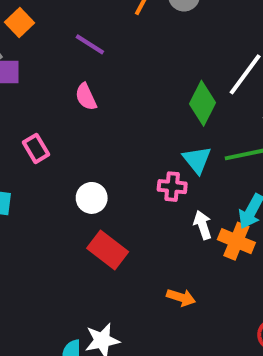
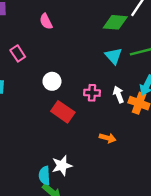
green diamond: (202, 103) -> (115, 22), turned 70
pink cross: (172, 187) -> (92, 93), moved

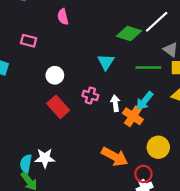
pink rectangle: (18, 53) -> (29, 41), turned -56
cyan triangle: (114, 56) -> (106, 62), moved
orange arrow: (108, 138) -> (115, 157), moved, size x1.6

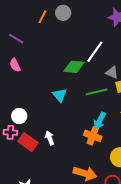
pink cross: (90, 95) -> (10, 132), moved
white arrow: (115, 103) -> (50, 138), moved

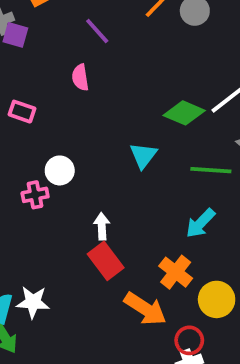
pink cross: (10, 132) -> (35, 195), turned -32
orange cross: (93, 136) -> (176, 272), moved
red rectangle: (28, 142) -> (106, 261), moved

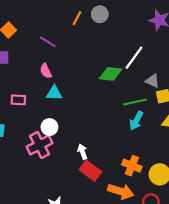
cyan triangle: (143, 156) -> (54, 93), moved, turned -49
pink cross: (35, 195) -> (39, 145), size x1.6
cyan arrow: (200, 223) -> (136, 121), moved

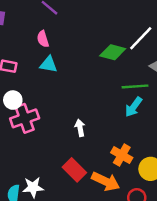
white circle: (49, 127) -> (13, 100), moved
white arrow: (83, 152) -> (80, 128), moved
red rectangle: (90, 171) -> (74, 170), moved

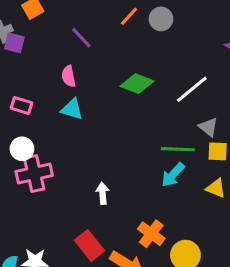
green diamond: (113, 52) -> (137, 84), moved

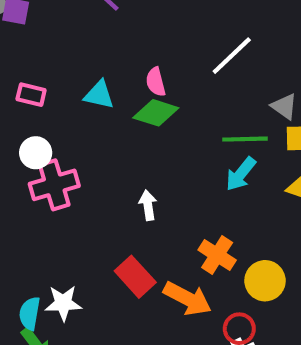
pink semicircle: (69, 76) -> (156, 82), moved
green diamond: (137, 84) -> (156, 113), moved
white line: (192, 89) -> (232, 56), moved

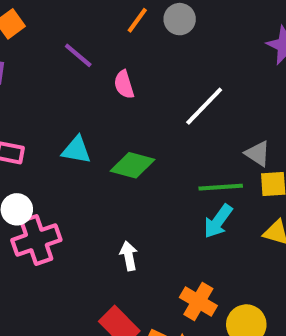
pink semicircle: (156, 82) -> (124, 84), moved

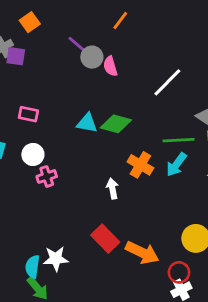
gray circle: (180, 19) -> (92, 57), moved
cyan triangle: (76, 150) -> (87, 123), moved
pink cross: (36, 240) -> (47, 176), size x0.6
orange cross: (198, 301) -> (140, 165), moved

